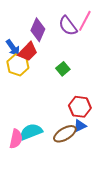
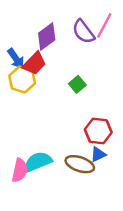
purple diamond: (38, 30) -> (47, 37), turned 30
brown ellipse: (65, 134) -> (80, 164), turned 50

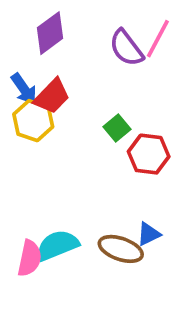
purple diamond: (47, 37) -> (50, 33), moved
red hexagon: (98, 131) -> (149, 154), moved

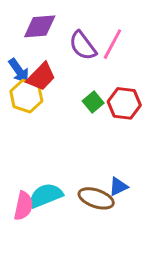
purple diamond: (50, 33) -> (40, 26), turned 32
pink line: (158, 39) -> (112, 44), moved
purple semicircle: (126, 48) -> (83, 46), moved
red hexagon: (149, 154) -> (124, 103), moved

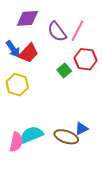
yellow hexagon: (26, 96) -> (17, 85), moved
red hexagon: (124, 103) -> (86, 59), moved

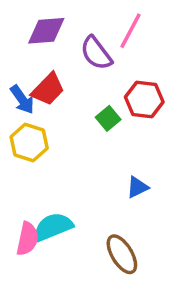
pink line: (77, 31) -> (131, 31), moved
blue arrow: (13, 49) -> (22, 100), moved
blue triangle: (82, 129) -> (137, 187), moved
brown ellipse: (66, 137) -> (122, 254), moved, turned 40

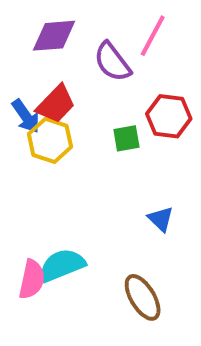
green square: (108, 118) -> (126, 138), turned 30
yellow hexagon: (29, 142) -> (50, 140), moved
blue triangle: (137, 187) -> (161, 219), turned -50

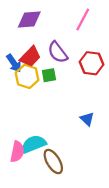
purple semicircle: (112, 62) -> (58, 52), moved
green square: (126, 138) -> (49, 75), moved
brown ellipse: (143, 297) -> (53, 162), moved

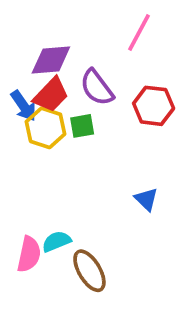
purple diamond: (29, 19) -> (51, 60), moved
cyan semicircle: (34, 144) -> (56, 241), size x0.7

